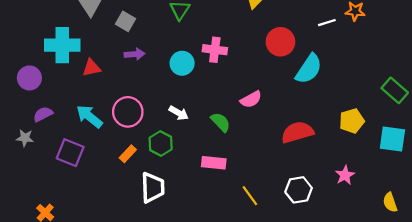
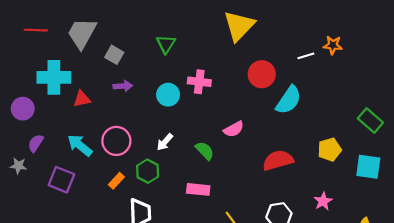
white arrow: (179, 113) -> (165, 142), turned 102
purple semicircle: (43, 114) -> (36, 143), turned -30

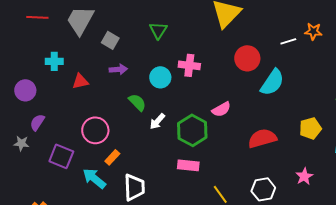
cyan cross: (54, 77) -> (54, 61), size x0.6
pink circle: (116, 141) -> (95, 130), moved
cyan arrow: (80, 145) -> (94, 178), moved
green semicircle: (205, 151) -> (137, 102), moved
green hexagon: (148, 171) -> (192, 130), moved, size x1.4

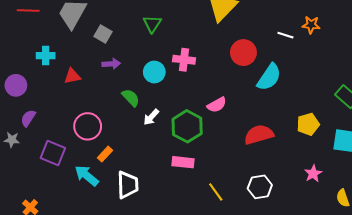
white line: (288, 41) -> (285, 35), turned 35
pink star: (304, 176) -> (313, 173), moved

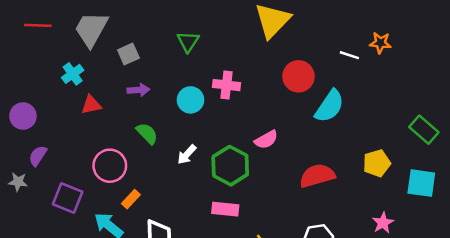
gray square: (103, 34) -> (128, 54), turned 36
cyan cross: (46, 56) -> (73, 74), moved, turned -36
green semicircle: (131, 98) -> (147, 133), moved

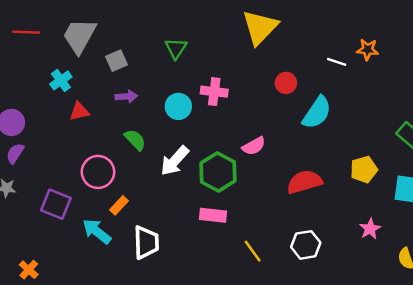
red circle: (298, 76) -> (286, 83), size x0.7
white arrow: (187, 155) -> (175, 161), size x1.5
purple semicircle: (38, 156) -> (15, 153), moved

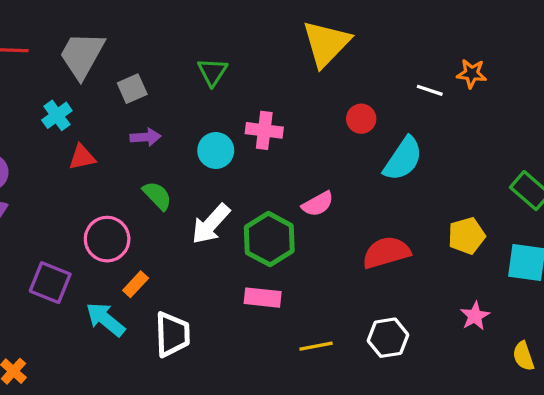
yellow line: (253, 251) -> (316, 346), turned -65

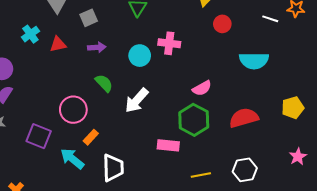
cyan cross: (57, 115) -> (30, 34), moved
red circle: (361, 119) -> (222, 24), moved
red triangle: (82, 157) -> (58, 44), moved
cyan semicircle: (403, 159) -> (254, 61), turned 56
green hexagon: (269, 239) -> (194, 120), moved

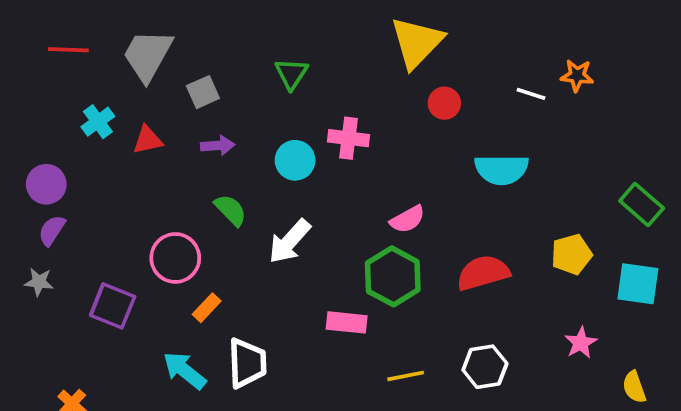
cyan arrow: (72, 159) -> (184, 370), moved

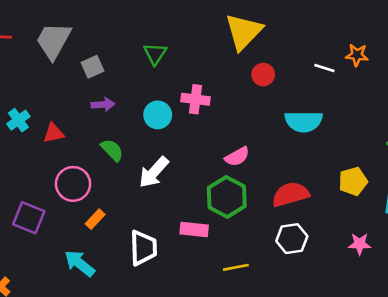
cyan cross: (98, 122) -> (18, 120), moved
red triangle: (148, 140) -> (54, 133), moved
pink star: (581, 343) -> (360, 244), turned 30
white trapezoid: (247, 363) -> (143, 248), moved
white hexagon: (485, 367) -> (292, 239), moved

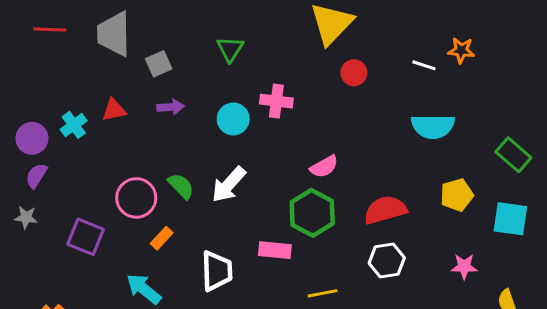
gray trapezoid: (54, 41) -> (114, 34), turned -30
cyan semicircle: (304, 121) -> (433, 126), moved
red triangle: (54, 133) -> (114, 110), moved
green semicircle: (112, 150) -> (181, 186), moved

